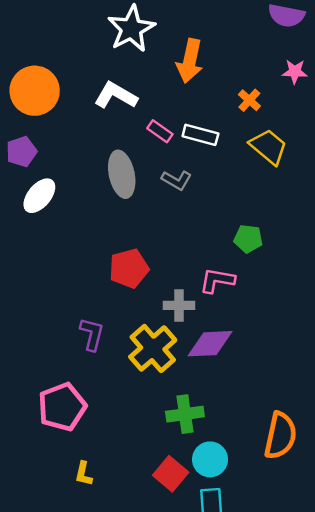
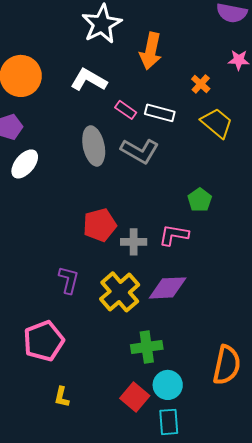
gray L-shape: (177, 180) -> (140, 151), size x1.5
green pentagon: (248, 239) -> (200, 200), turned 30
gray cross: (179, 305) -> (134, 242), moved

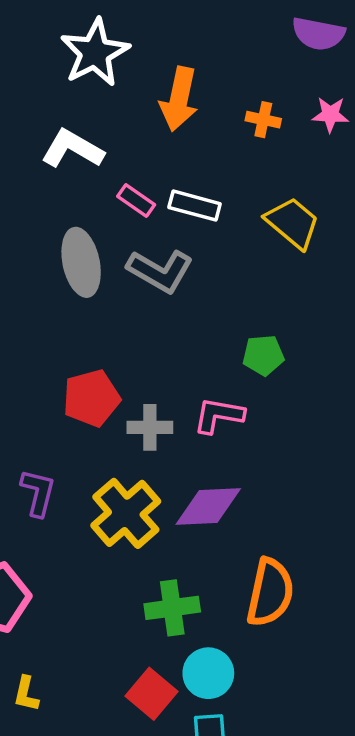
orange cross: (201, 84) -> (263, 120), moved, turned -30
green pentagon: (200, 200) -> (263, 355), turned 30
orange semicircle: (227, 365) -> (270, 592), moved

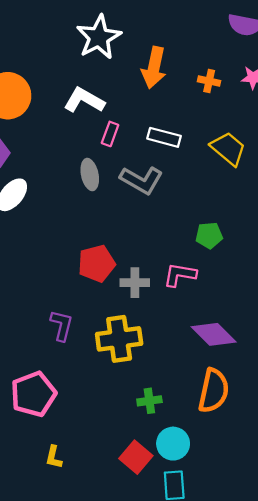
pink rectangle: (136, 200) -> (110, 134), moved, turned 75
gray ellipse: (81, 262) -> (90, 175), size x0.7
purple diamond: (208, 506) -> (214, 334), moved, turned 48
yellow cross: (126, 513) -> (119, 339), turned 33
green cross: (172, 608) -> (149, 401), size x0.7

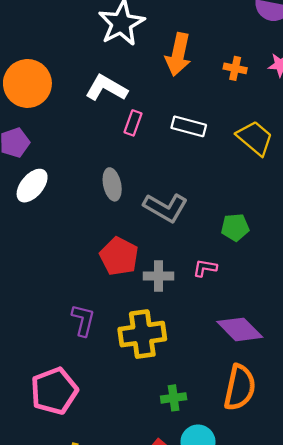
gray ellipse: (90, 175) -> (112, 184), moved
gray L-shape: (142, 180) -> (165, 208), moved
red pentagon: (97, 263) -> (119, 256), turned -30
pink L-shape: (180, 275) -> (205, 268), size x0.7

